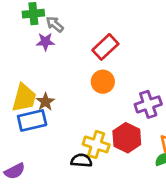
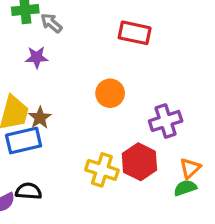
purple star: (45, 42) -> (37, 57), moved
red rectangle: (105, 47) -> (135, 33), moved, turned 55
black semicircle: (81, 160) -> (29, 191), moved

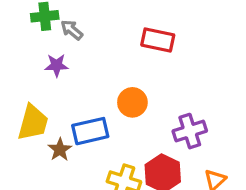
brown star: (40, 118) -> (60, 150), moved
blue rectangle: (24, 141) -> (90, 131), moved

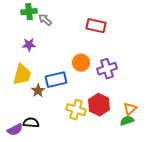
purple star: (57, 65) -> (29, 45), moved
purple cross: (190, 131) -> (107, 69), moved

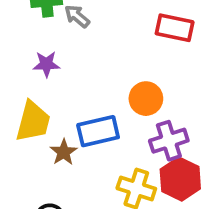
purple cross: (107, 69) -> (169, 141), moved

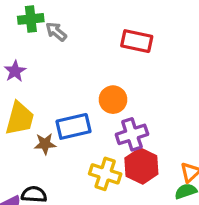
purple star: (46, 64) -> (15, 71), moved, turned -30
brown star: (64, 152) -> (45, 144), turned 30

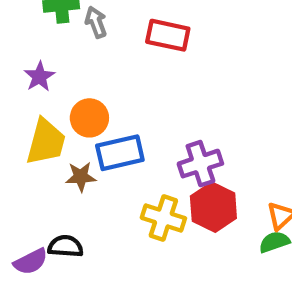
gray arrow: (56, 32) -> (96, 22), turned 30
red rectangle: (137, 41) -> (168, 35), moved
orange circle: (113, 100) -> (89, 118), moved

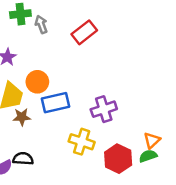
red rectangle: (168, 35) -> (84, 32), turned -50
brown star: (81, 177) -> (22, 117), moved
red hexagon: (213, 207) -> (118, 159), moved

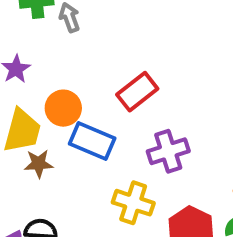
red rectangle: (84, 32) -> (137, 92), moved
blue rectangle: (56, 103) -> (92, 141), turned 36

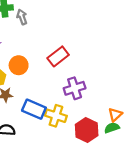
blue rectangle: (92, 141) -> (34, 109), moved

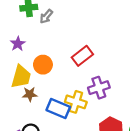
gray arrow: (22, 17) -> (46, 16), turned -120
yellow cross: (56, 116) -> (76, 102), moved

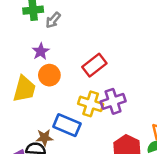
purple star: (18, 44) -> (41, 51), moved
brown star: (30, 94) -> (44, 138), moved
yellow cross: (76, 102) -> (91, 104), moved

